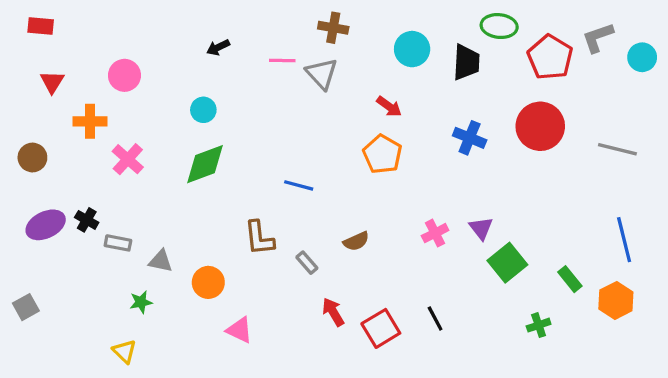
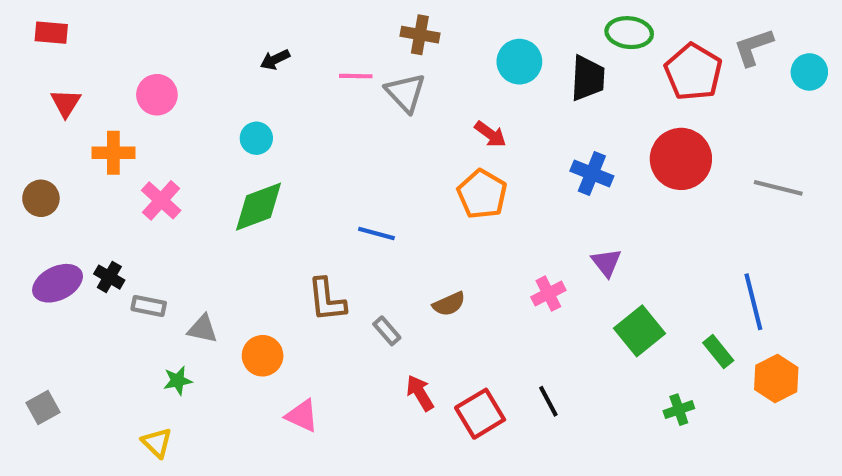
purple triangle: (481, 228) -> (606, 263), moved
blue line: (624, 240) -> (753, 302), moved
gray square: (26, 307) -> (43, 407), moved

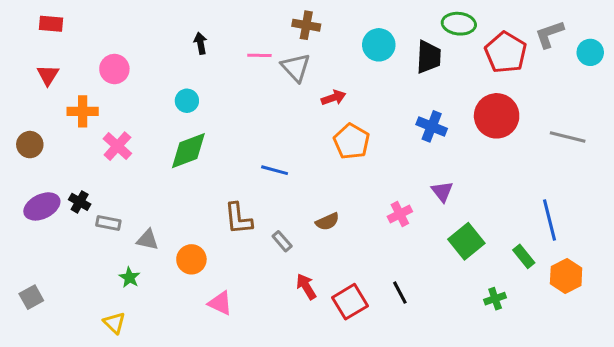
red rectangle: (51, 33) -> (51, 24), moved
black arrow: (275, 60) -> (201, 43), turned 105
red arrow: (490, 134) -> (333, 98), moved, turned -55
green star: (178, 381) -> (130, 277), turned -30

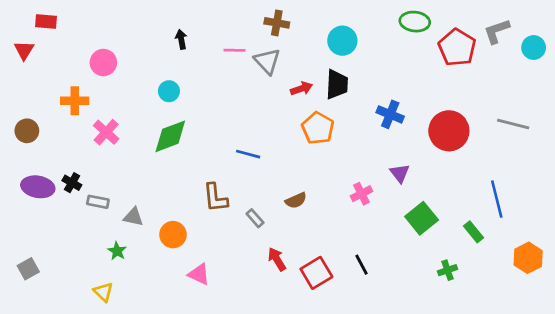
black trapezoid: (429, 57) -> (337, 84), moved
red triangle: (48, 75) -> (24, 50), moved
red circle: (497, 116) -> (449, 131), moved
purple ellipse: (42, 206) -> (38, 187), turned 36
orange hexagon: (566, 276) -> (528, 258), moved

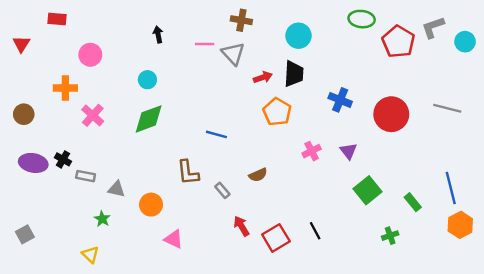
red rectangle: (46, 22) -> (57, 19), moved
pink cross: (361, 194) -> (312, 151), moved
blue line: (497, 199) -> (451, 188), moved

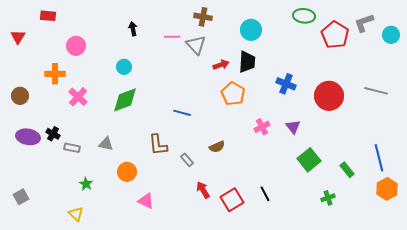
gray triangle: (117, 189) -> (106, 144), moved

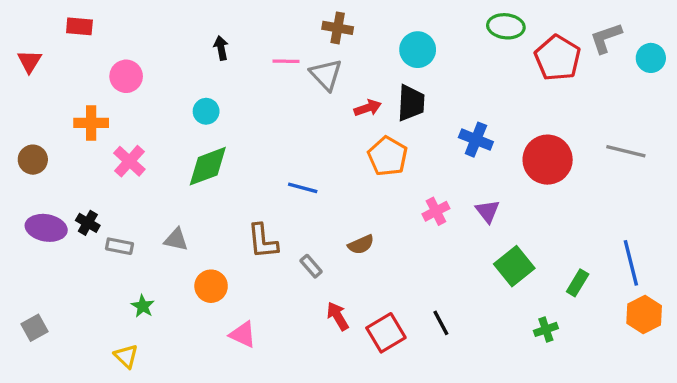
green rectangle: (347, 170) -> (578, 283), turned 70

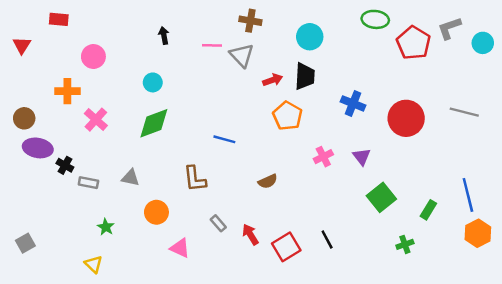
purple ellipse: (46, 228) -> (38, 148), moved
gray rectangle: (311, 266) -> (218, 223), moved

